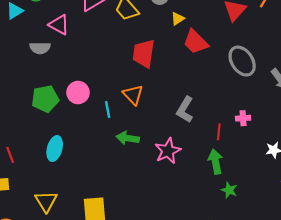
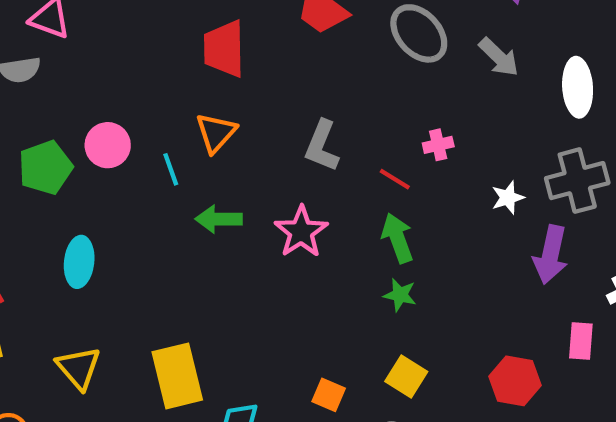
orange triangle: (133, 95) -> (216, 133), turned 35
red line: (219, 132) -> (395, 179), turned -56
green star: (229, 190) -> (400, 295), moved

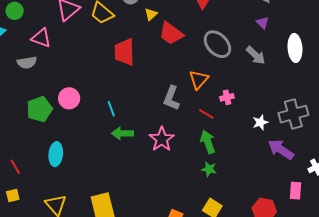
white ellipse: (578, 87) -> (295, 48), moved
orange triangle: (216, 133) -> (199, 80), moved
cyan line: (171, 169) -> (111, 109), moved
purple arrow: (551, 255) -> (281, 149), turned 112

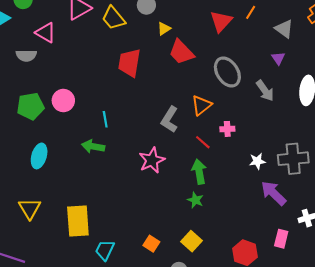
green arrow: (122, 133) -> (93, 146), moved

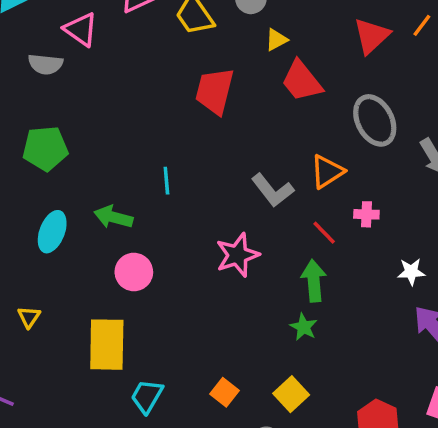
pink circle: (63, 101) -> (134, 272), moved
gray L-shape: (170, 119) -> (272, 190), turned -75
green arrow: (93, 146) -> (113, 217), moved
yellow triangle: (30, 209) -> (29, 317), size x0.6

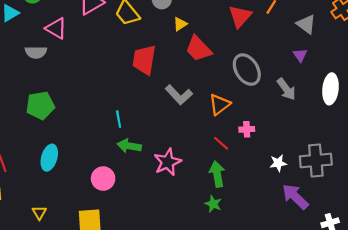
gray L-shape: (272, 190) -> (179, 95), moved
green arrow: (113, 217) -> (129, 146), moved

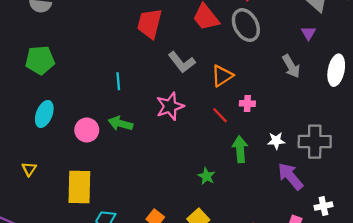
gray ellipse: (247, 70) -> (246, 25), moved
green arrow: (129, 146) -> (120, 124), moved
pink star: (168, 162) -> (170, 106), moved
green arrow: (217, 174) -> (240, 149), moved
pink circle: (103, 179) -> (87, 130), moved

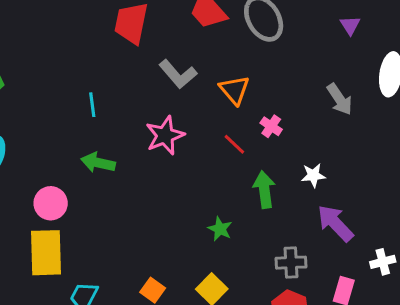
gray arrow: (291, 66) -> (340, 99), moved
orange triangle: (222, 76) -> (234, 90), turned -35
pink cross: (247, 103) -> (271, 126), turned 35
pink circle: (87, 130) -> (51, 203), moved
gray cross: (315, 142) -> (291, 263), moved, size x0.7

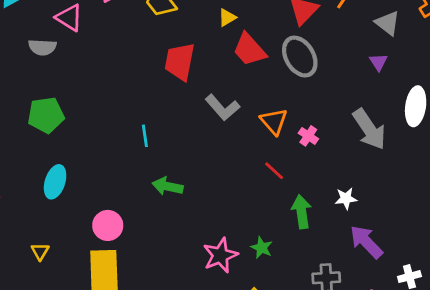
gray arrow: (340, 99) -> (369, 129), size x1.4
pink cross: (271, 126) -> (308, 136), moved
pink star: (165, 135) -> (220, 255), moved
green arrow: (98, 163) -> (168, 186), moved

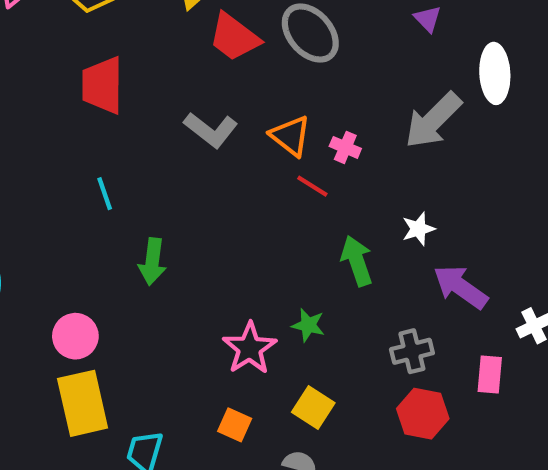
red trapezoid: (180, 62) -> (102, 85), moved
gray arrow: (369, 129) -> (433, 120), turned 90
red line: (274, 171) -> (312, 186), moved
green arrow: (168, 186) -> (152, 262), turned -84

